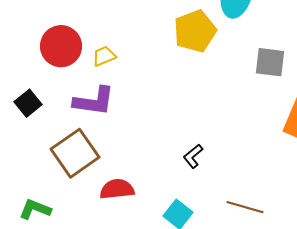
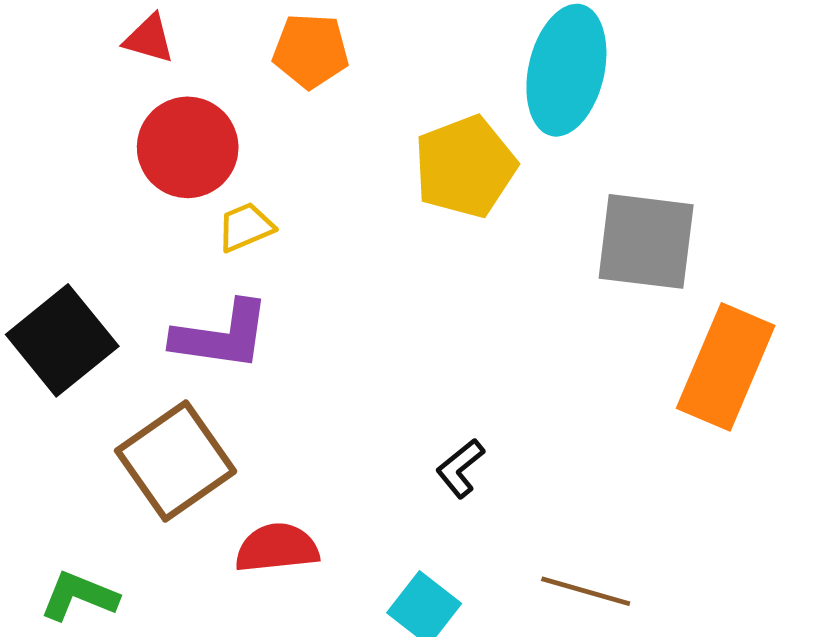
red circle: (61, 46) -> (188, 147), moved
gray square: (270, 62) -> (646, 241), size x1.4
black square: (28, 103) -> (62, 340), size x1.6

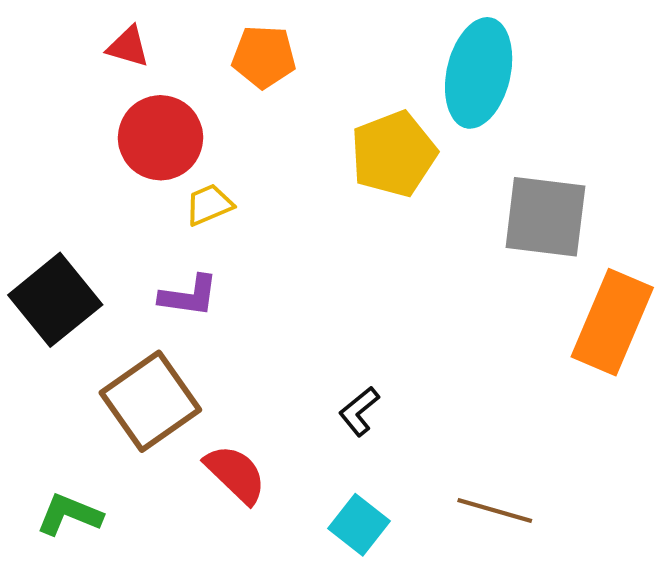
purple L-shape: (221, 336) -> (189, 296), size x0.7
black L-shape: (460, 468) -> (359, 411), moved
red semicircle: (277, 548) -> (235, 474), turned 50

